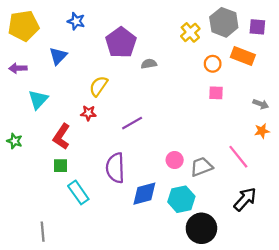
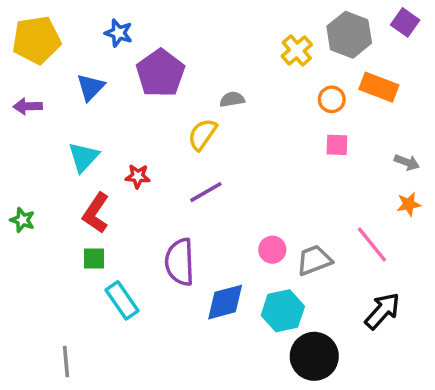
purple square: (257, 27) -> (405, 22), moved, turned 30
purple pentagon: (121, 43) -> (160, 73), moved
yellow semicircle: (98, 86) -> (202, 134), moved
cyan triangle: (38, 100) -> (84, 157), moved

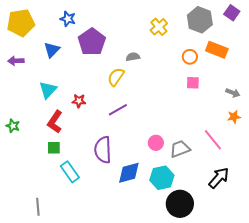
yellow cross: (297, 50) -> (159, 27), moved

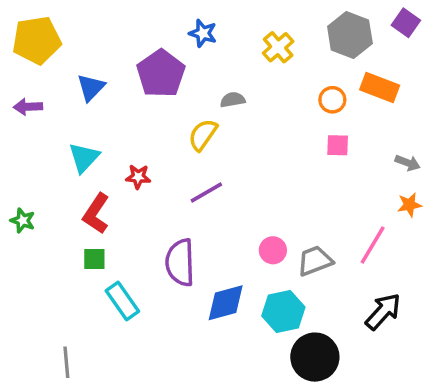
blue star: (68, 19) -> (203, 33), moved
pink line: (213, 140) -> (373, 245), turned 70

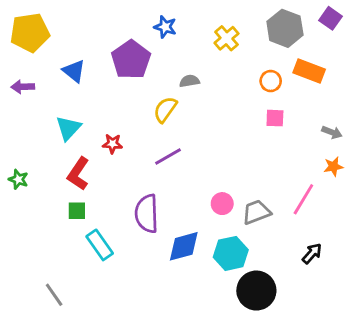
blue triangle: (91, 88) -> (74, 71), turned -35
black arrow: (383, 312) -> (312, 253), size x0.7
gray line: (66, 362) -> (54, 295), turned -30

